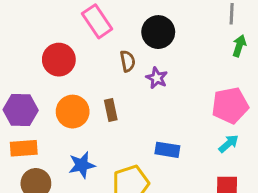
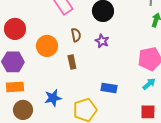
red circle: (59, 60) -> (15, 29), moved
brown semicircle: (128, 61) -> (76, 35), moved
orange circle: (73, 112) -> (47, 46), moved

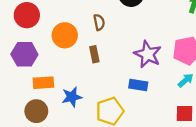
purple star: (102, 41) -> (148, 54), moved, size x1.6
orange rectangle: (15, 87) -> (43, 83), moved

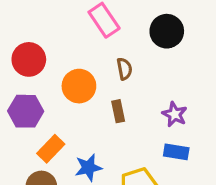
purple star: (148, 54) -> (175, 114), moved, size x0.7
orange rectangle: (43, 83) -> (51, 149), turned -42

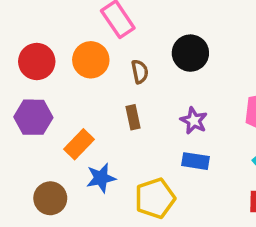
black circle: (167, 31) -> (190, 53), moved
orange circle: (79, 86) -> (91, 60), moved
orange rectangle: (51, 149) -> (79, 144), moved

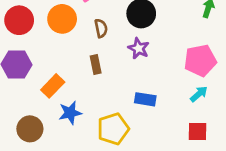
purple star: (194, 121) -> (139, 48), moved

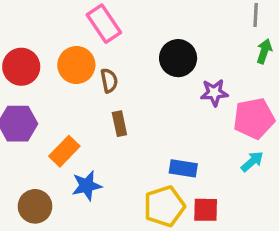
brown semicircle: (101, 28) -> (109, 81), moved
purple star: (139, 48) -> (214, 93), moved, turned -30
yellow pentagon: (113, 129) -> (164, 206), moved
red square: (198, 132) -> (206, 210), moved

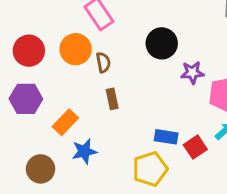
red square: (206, 210) -> (195, 147), moved, turned -35

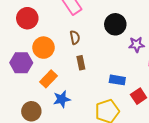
orange circle: (76, 49) -> (43, 48), moved
red circle: (29, 51) -> (27, 18), moved
blue rectangle: (166, 137) -> (117, 80), moved

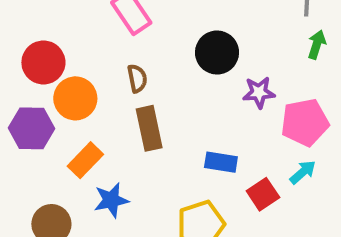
red circle: (27, 18) -> (43, 62), moved
brown rectangle: (81, 63) -> (149, 128), size x1.5

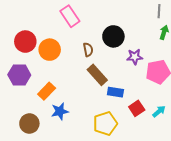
brown semicircle: (137, 78) -> (88, 50), moved
orange circle: (75, 98) -> (50, 50), moved
brown rectangle: (149, 128) -> (97, 75), moved, turned -30
cyan arrow: (303, 172) -> (159, 111), moved

